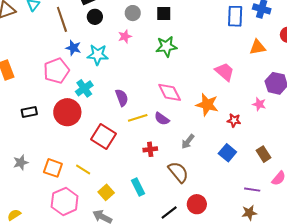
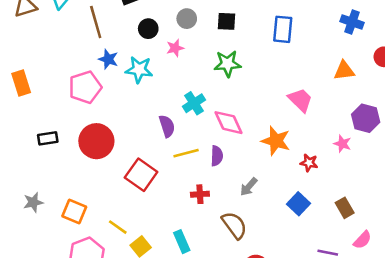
blue rectangle: (235, 16) -> (283, 29), moved
black circle: (95, 17) -> (148, 29), moved
cyan cross: (84, 88) -> (194, 103), moved
purple semicircle: (162, 119) -> (217, 156), turned -126
yellow line: (83, 170) -> (118, 227), moved

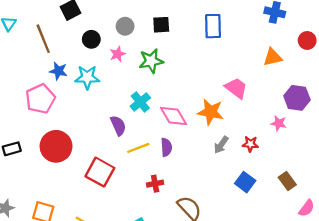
green star: (228, 64) -> (151, 61), moved
orange star: (276, 141) -> (211, 112), moved
gray arrow: (249, 187) -> (221, 145), moved

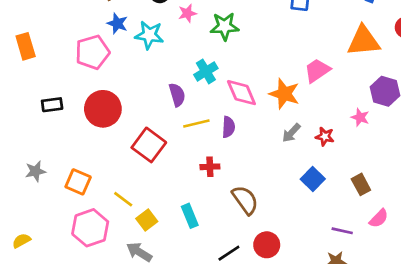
orange triangle: (273, 57) -> (364, 41), size x1.5
pink trapezoid: (236, 88) -> (317, 71), turned -80

